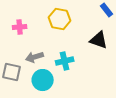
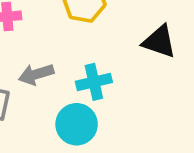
cyan circle: (43, 80) -> (77, 124), moved

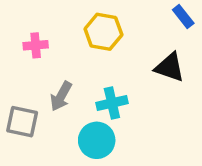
gray arrow: (36, 74) -> (61, 96), turned -44

